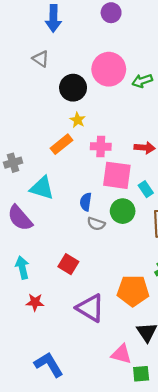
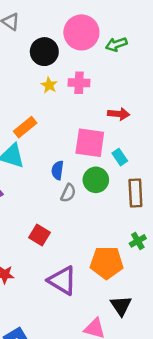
orange rectangle: (61, 144) -> (25, 127), moved
pink cross: (101, 146) -> (79, 83), moved
gray semicircle: (96, 224) -> (68, 193), turned -84

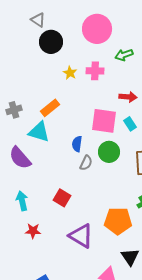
green arrow: (116, 44) -> (124, 55), moved
black circle: (44, 52) -> (51, 42), moved
cyan rectangle: (120, 157) -> (130, 124), moved

